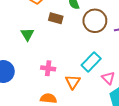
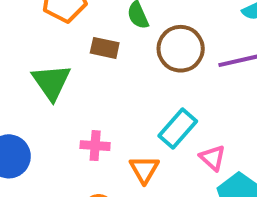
green triangle: (27, 34) -> (51, 82), size x1.5

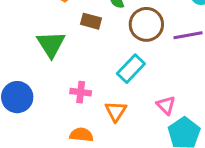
cyan rectangle: (178, 129) -> (131, 69), moved

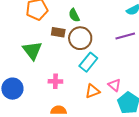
brown circle: (146, 24) -> (80, 38), moved
orange triangle: (116, 111) -> (93, 91), moved, turned 42

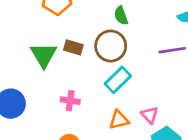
green semicircle: (74, 15) -> (121, 16), moved
brown rectangle: (58, 32) -> (73, 47), moved

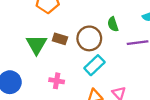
green semicircle: (121, 16) -> (113, 24), moved

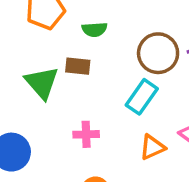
green semicircle: (113, 24) -> (95, 29), moved, turned -64
brown circle: (89, 38) -> (158, 53), moved

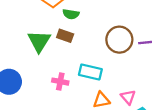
green semicircle: (95, 29) -> (71, 14), moved
cyan rectangle: (142, 97) -> (90, 72), moved, turned 55

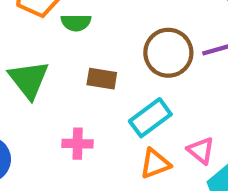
brown rectangle: (65, 36) -> (102, 79), moved
cyan rectangle: (90, 72) -> (150, 118), moved, turned -40

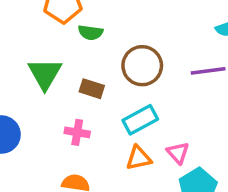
brown circle: (168, 53) -> (142, 66), moved
brown rectangle: (102, 79) -> (92, 89), moved

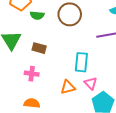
brown circle: (142, 66) -> (70, 14), moved
cyan rectangle: (140, 120) -> (81, 62), moved, turned -54

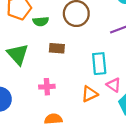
brown rectangle: (39, 48) -> (57, 48), moved

